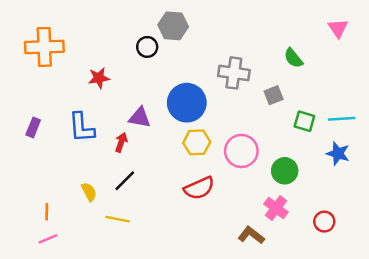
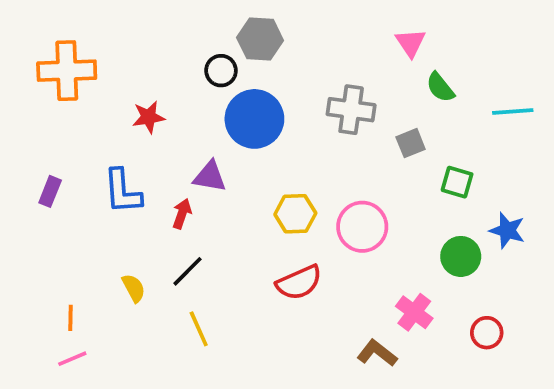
pink triangle: (338, 28) -> (411, 43), moved
blue circle: (187, 103) -> (254, 119), moved
cyan line: (342, 119) -> (513, 112), moved
green circle: (285, 171) -> (461, 256), moved
yellow line: (117, 219) -> (199, 329), moved, turned 55

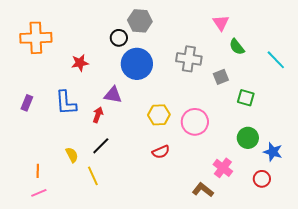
cyan line: (513, 112) -> (276, 60), turned 50
blue star: (507, 230) -> (273, 152), moved
red semicircle: (299, 282) -> (161, 152), size x0.7
yellow line: (199, 329) -> (93, 176), moved

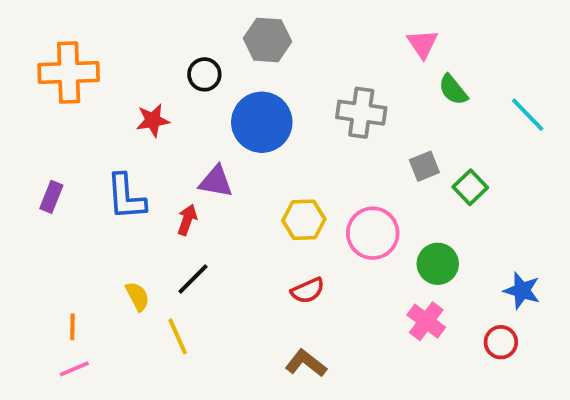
black circle: (119, 38) -> (204, 74), moved
gray square: (221, 77) -> (424, 166), moved
green square: (246, 98) -> (470, 187), turned 30
green circle: (248, 138) -> (438, 264), moved
brown L-shape: (203, 190) -> (306, 363), moved

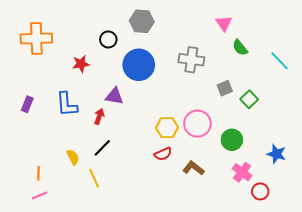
yellow hexagon: (304, 220) -> (167, 128), moved
pink cross: (426, 321) -> (242, 172), moved
red circle: (501, 342) -> (260, 191), moved
brown L-shape: (306, 363) -> (193, 168), moved

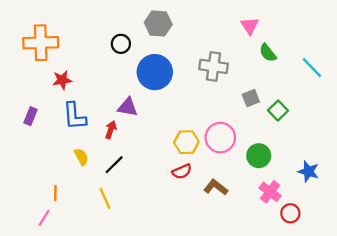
red star: (81, 64) -> (62, 80), moved
yellow semicircle: (73, 157) -> (81, 157), moved
orange line: (38, 173) -> (55, 193), moved
pink line: (39, 195) -> (44, 218), turned -35

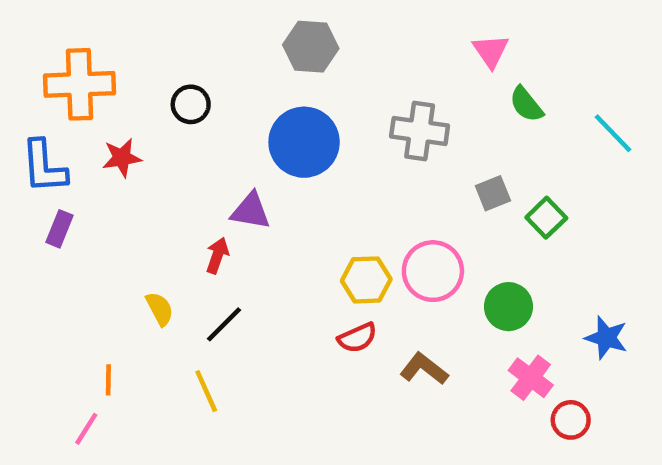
black circle: (121, 44) -> (191, 104), moved
blue L-shape: (75, 116) -> (44, 167), moved

